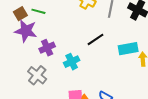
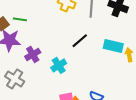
cyan rectangle: (128, 49) -> (113, 46), turned 30
gray cross: (37, 75) -> (15, 79), moved

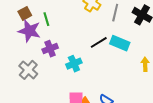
green line: (20, 19) -> (46, 19), moved, turned 56
cyan rectangle: (113, 46) -> (120, 43), moved

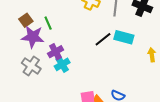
cyan cross: (74, 64) -> (62, 64), moved
gray cross: (28, 70) -> (31, 66), moved

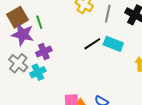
brown square: (26, 20) -> (18, 17), size x1.5
cyan cross: (62, 64) -> (38, 72), moved

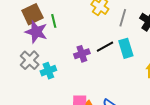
cyan rectangle: (113, 44) -> (126, 48), turned 48
purple cross: (44, 51) -> (82, 54), moved

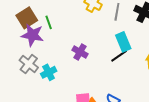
black line: (105, 47) -> (119, 56), moved
purple cross: (82, 54) -> (80, 52), turned -35

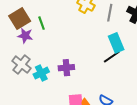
purple star: (32, 35) -> (25, 36), size x0.7
purple cross: (80, 52) -> (66, 68), moved, turned -35

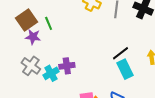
cyan rectangle: (116, 43) -> (125, 69), moved
purple cross: (66, 68) -> (67, 66), moved

